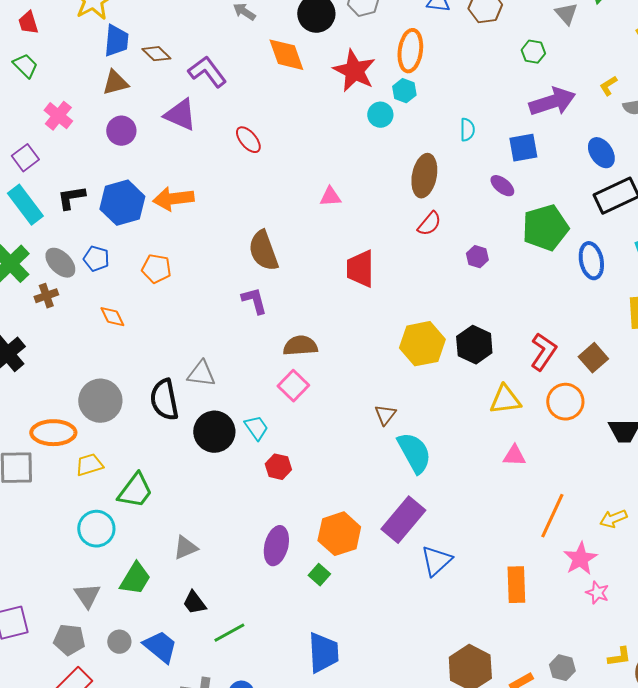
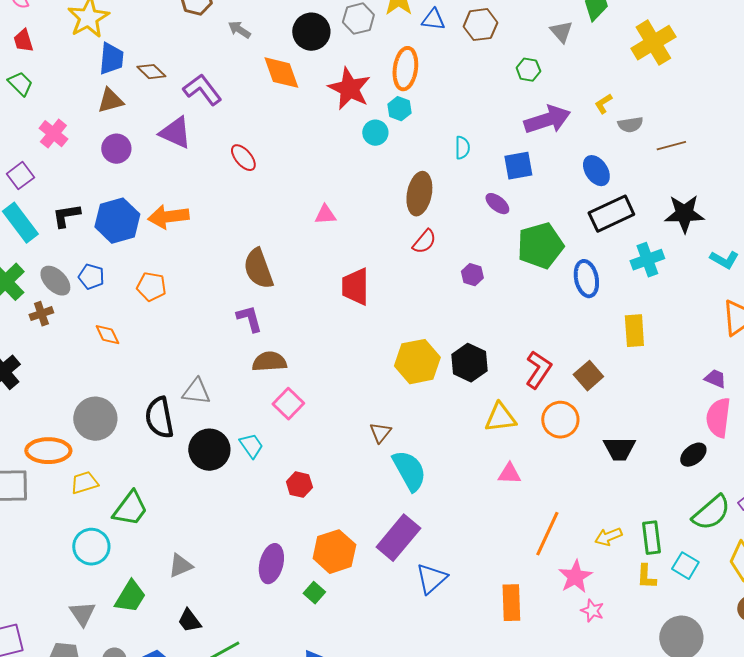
brown semicircle: (300, 346) -> (269, 362), moved
red hexagon: (278, 467) -> (299, 485), moved

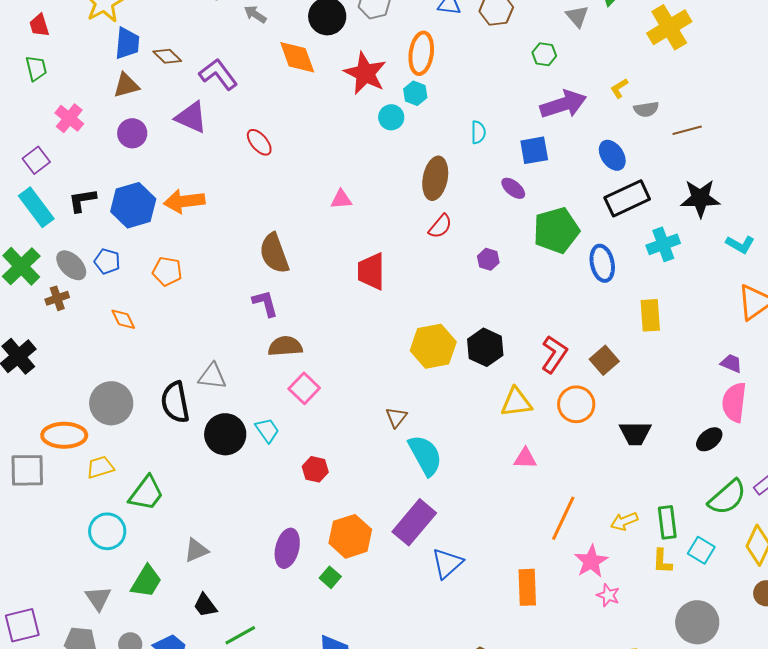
green trapezoid: (20, 84) -> (36, 68), turned 32

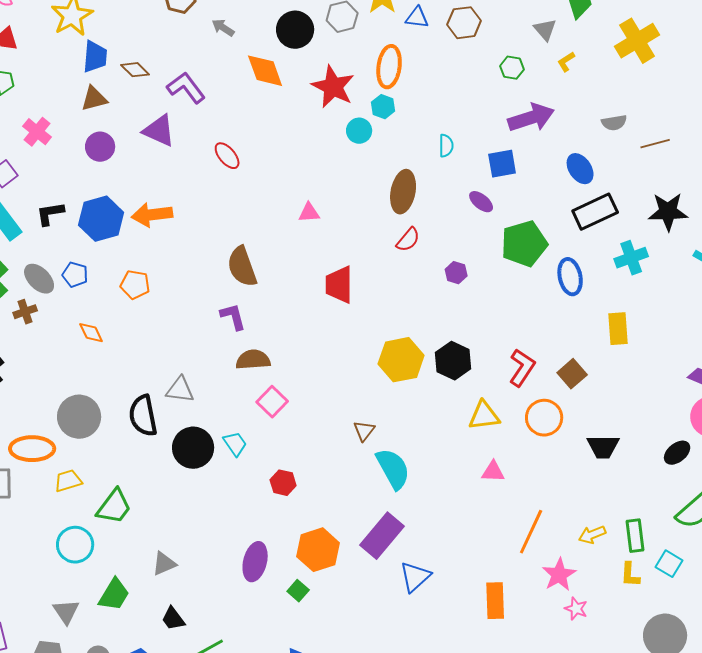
yellow L-shape: (619, 88) -> (566, 62), moved

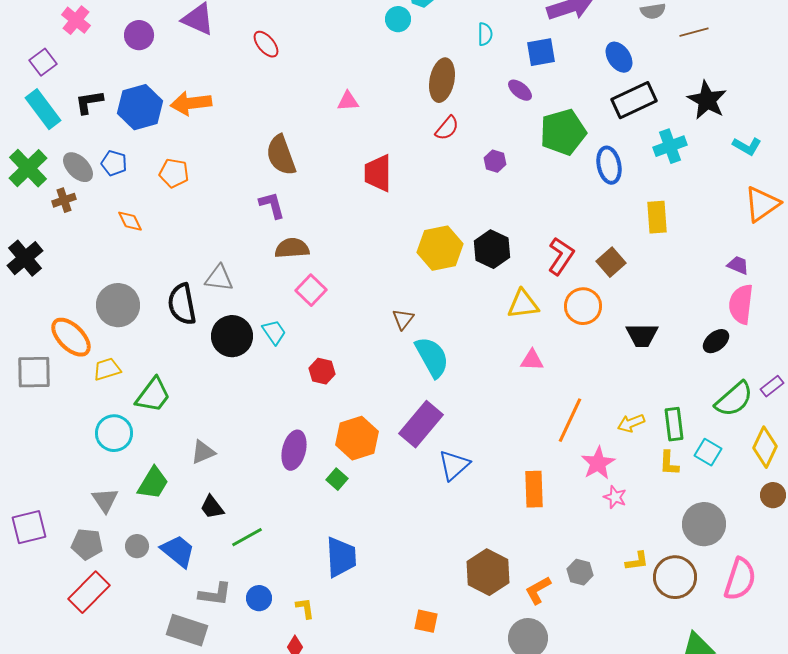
black star: (668, 212) -> (707, 100), turned 30
orange ellipse: (32, 449) -> (71, 337), turned 45

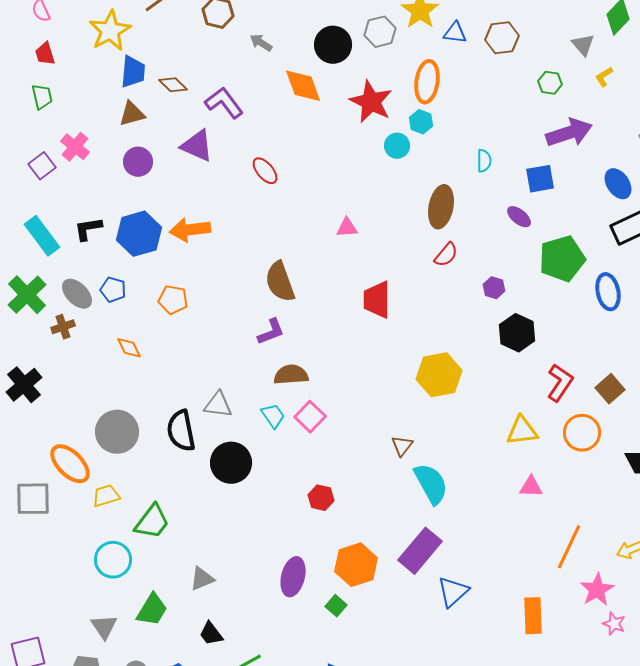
purple square: (43, 62) -> (42, 166), moved
purple L-shape: (272, 205) -> (271, 332), turned 84
black hexagon: (492, 249) -> (517, 333), moved
cyan trapezoid: (274, 332) -> (273, 416), moved

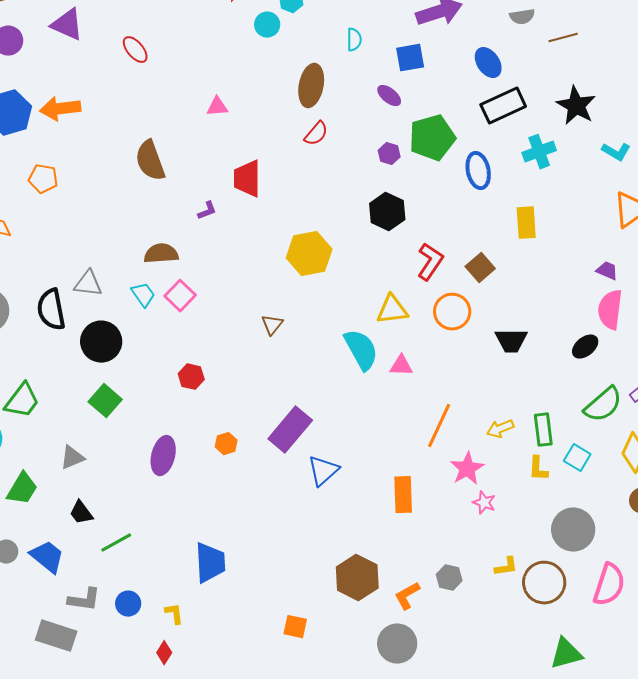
purple hexagon: (494, 288) -> (389, 154), moved
purple L-shape: (271, 332) -> (207, 211), moved, size x0.7
cyan semicircle: (431, 484) -> (361, 350), moved
orange hexagon: (356, 565) -> (226, 444), size x0.5
green square: (336, 606) -> (105, 401), moved, size x1.5

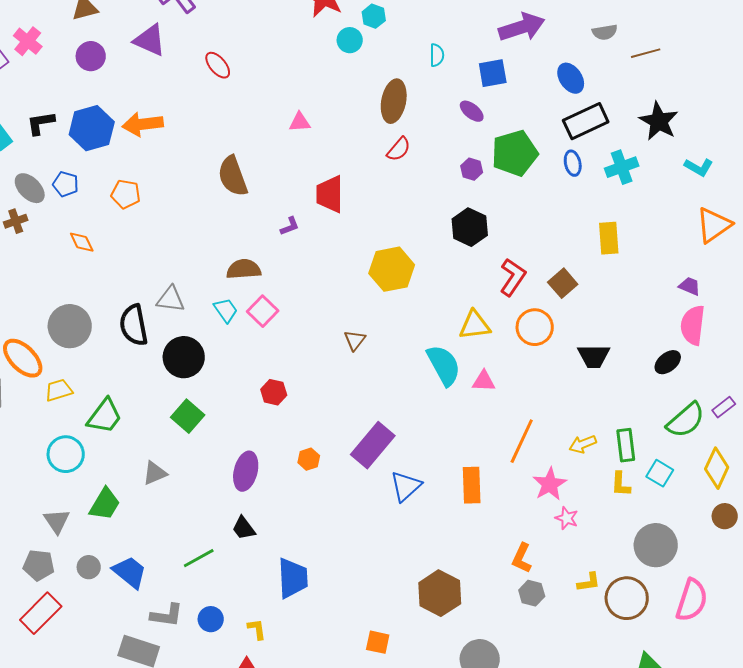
blue ellipse: (478, 171) -> (573, 163), moved, size x0.7
orange rectangle: (403, 495) -> (472, 485), moved
black trapezoid: (81, 513) -> (244, 528), moved
orange L-shape: (407, 596) -> (522, 558), moved, turned -36

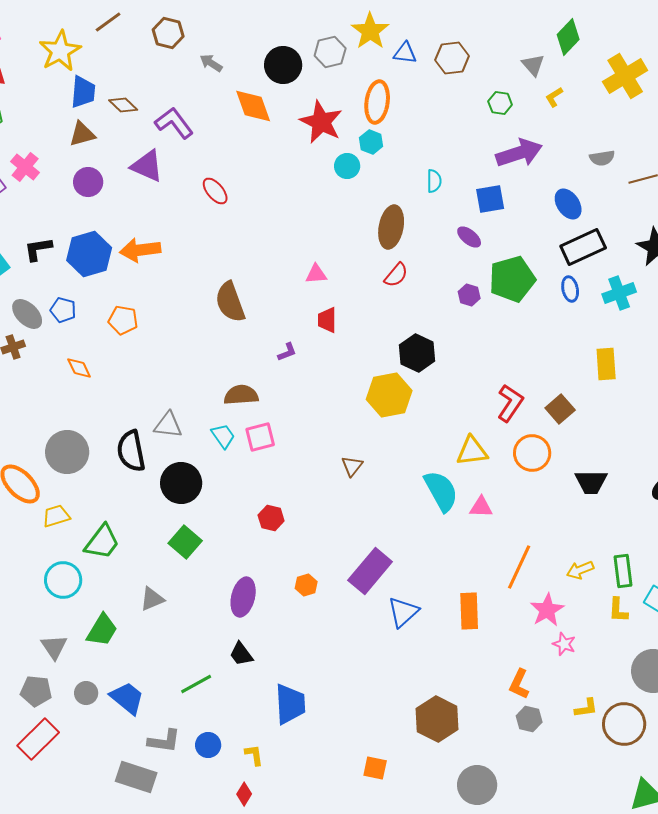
pink triangle: (300, 122) -> (316, 274), moved
red trapezoid: (330, 194) -> (327, 320), size x0.7
black hexagon: (470, 227) -> (417, 353), moved
pink square: (263, 311) -> (260, 437), turned 32

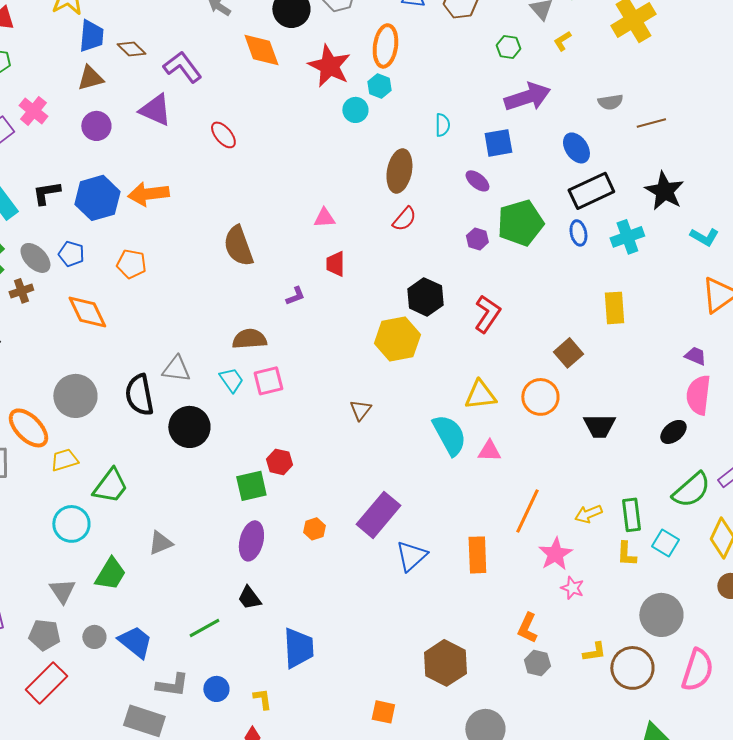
orange diamond: (79, 368) -> (87, 312), size x1.6
red L-shape: (510, 403) -> (487, 314), moved
green square: (185, 542) -> (251, 486), moved, turned 36

